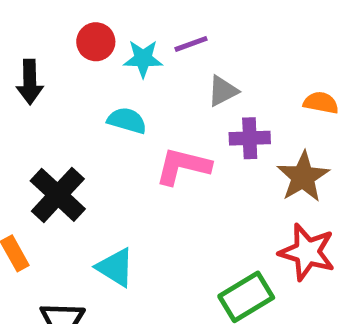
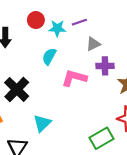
cyan semicircle: (127, 120) -> (49, 56), turned -78
cyan triangle: (115, 267) -> (42, 123), turned 42

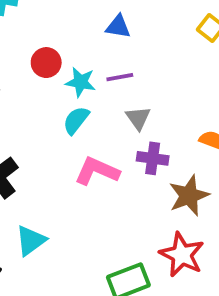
gray triangle: (93, 44) -> (138, 118), turned -48
cyan semicircle: (49, 56) -> (76, 120), moved

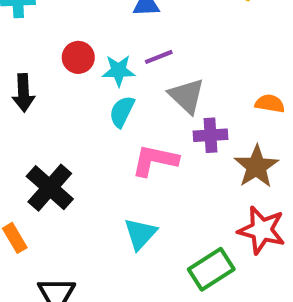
gray triangle: (138, 118) -> (187, 96), size x1.4
cyan triangle: (31, 241) -> (140, 234), moved

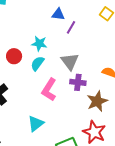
red circle: (78, 57) -> (14, 56), moved
purple line: (159, 57) -> (71, 27), moved, turned -48
pink L-shape: (155, 160) -> (49, 90), turned -80

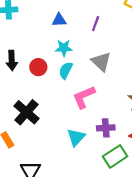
blue triangle: (58, 14) -> (59, 20), moved
purple cross: (78, 82) -> (106, 128), moved
pink L-shape: (49, 90) -> (84, 97), turned 45

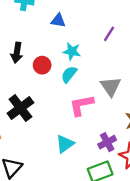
blue triangle: (59, 20) -> (58, 20), moved
gray triangle: (101, 62) -> (111, 87), moved
purple cross: (106, 128) -> (107, 142), moved, turned -36

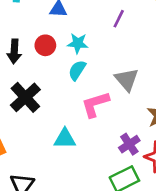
red circle: (42, 65) -> (45, 45), moved
black cross: (20, 108) -> (25, 97), moved
cyan triangle: (65, 144) -> (65, 139), moved, turned 42

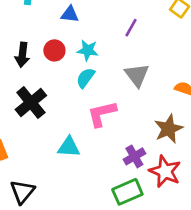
gray triangle: (127, 79) -> (137, 75), moved

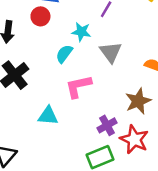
red circle: (54, 50) -> (40, 16), moved
cyan star: (88, 50) -> (81, 32), moved

